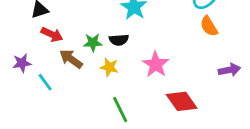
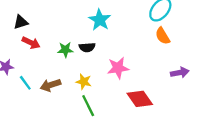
brown arrow: (71, 59) -> (50, 85), moved, turned -54
pink star: (156, 64) -> (118, 68), turned 30
yellow star: (109, 67) -> (84, 82), moved

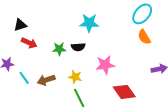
cyan star: (100, 20) -> (89, 23), turned -30

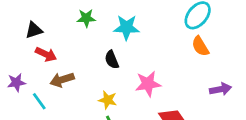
black semicircle: (78, 47) -> (112, 60), turned 72
green star: (59, 49) -> (86, 18), moved
brown arrow: (46, 80) -> (62, 80), moved

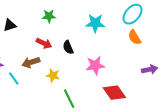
cyan star: (126, 27) -> (95, 23), moved
red arrow: (46, 54) -> (44, 43), moved
yellow star: (108, 100) -> (53, 75), moved

